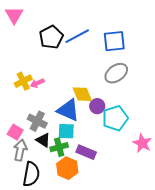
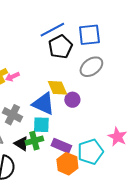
black pentagon: (51, 37) -> (60, 47), moved
cyan pentagon: (115, 118) -> (90, 152), moved
black triangle: (43, 140) -> (21, 144), moved
orange hexagon: (67, 168) -> (67, 164), moved

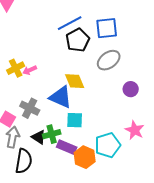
purple circle: (72, 100) -> (131, 89), moved
cyan square: (41, 125) -> (75, 120), moved
purple rectangle: (61, 146) -> (67, 147), moved

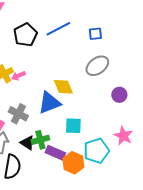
blue square: (107, 28) -> (95, 34), size x0.6
black pentagon: (78, 40) -> (25, 35), moved
blue triangle: (61, 97) -> (49, 103), turned -45
cyan square: (75, 120) -> (73, 126), moved

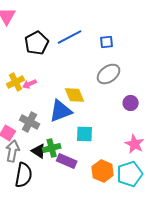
cyan pentagon: (96, 151) -> (130, 174), moved
orange hexagon: (73, 163) -> (103, 171), moved

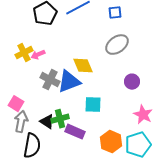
purple circle: (131, 103) -> (132, 82), moved
gray cross: (30, 122) -> (50, 80), moved

